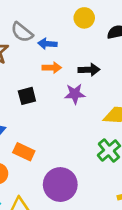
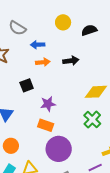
gray semicircle: (22, 32) -> (17, 28), moved
purple star: (75, 94) -> (48, 104), moved
orange rectangle: (24, 152) -> (46, 125), moved

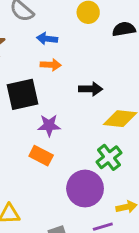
black arrow: (71, 61) -> (91, 89), moved
black square: (27, 85) -> (22, 94), size x1.6
purple circle: (59, 149) -> (85, 189), moved

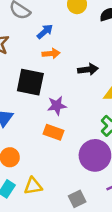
blue arrow: (47, 39) -> (45, 32), turned 140
black square: (22, 94) -> (30, 82), turned 32

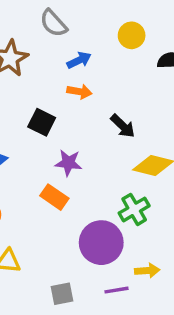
black arrow: (88, 69) -> (123, 126), turned 36
black square: (30, 82) -> (42, 122), size x0.7

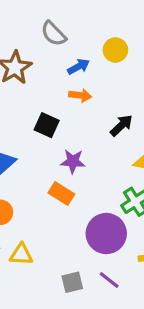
yellow circle: (132, 35) -> (115, 50), moved
black arrow: (123, 126) -> (121, 125), turned -85
purple line: (116, 290) -> (109, 280), moved, turned 50

